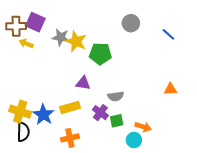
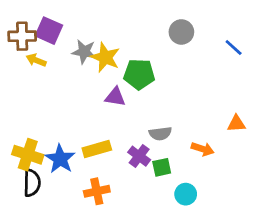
purple triangle: (83, 83) -> (115, 97), moved
orange arrow: (143, 127) -> (203, 149), moved

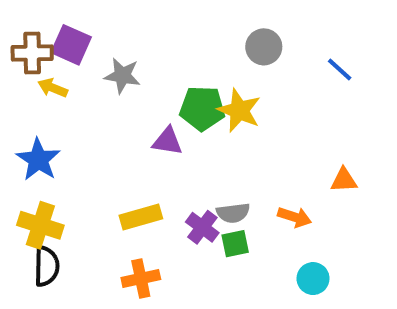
yellow star: (105, 57) -> (239, 110), moved
gray semicircle: (160, 133) -> (233, 213), moved
blue star: (60, 159) -> (38, 160), moved
cyan circle: (186, 194) -> (313, 279), moved

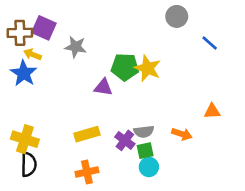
gray circle: (264, 47) -> (177, 16), moved
blue star: (38, 160) -> (24, 73), moved
cyan circle: (313, 279) -> (149, 167), moved

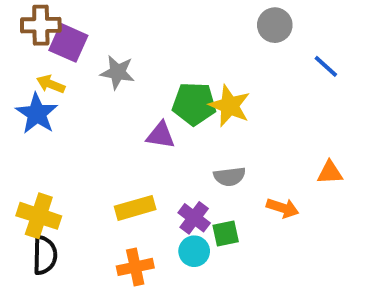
brown cross: (20, 33) -> (41, 25), moved
gray semicircle: (144, 132) -> (230, 177), moved
cyan circle: (149, 167) -> (194, 251), moved

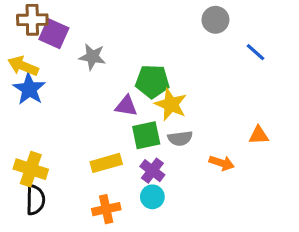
yellow arrow: (51, 84) -> (23, 66), moved, size x1.4
yellow star: (230, 106) -> (171, 104), moved
green square: (226, 234) -> (146, 135), moved, size x1.4

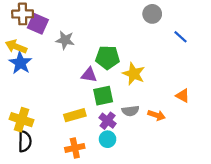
yellow star: (171, 104) -> (134, 74), moved
orange triangle: (259, 135) -> (183, 96), turned 32
gray semicircle: (180, 138) -> (130, 111), moved

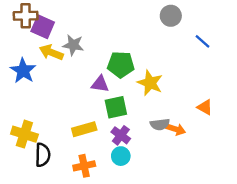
yellow arrow: (16, 47) -> (51, 52), moved
gray semicircle: (130, 111) -> (160, 124), moved
black semicircle: (25, 141) -> (43, 155), moved

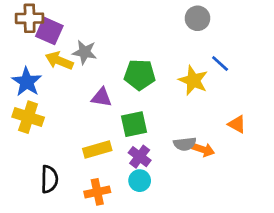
blue line: (203, 41) -> (220, 63), moved
yellow star: (150, 83) -> (193, 80), moved
purple triangle: (100, 84) -> (102, 97), moved
yellow cross: (24, 134) -> (28, 117), moved

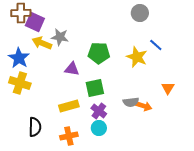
orange triangle: (237, 124) -> (168, 88), turned 32

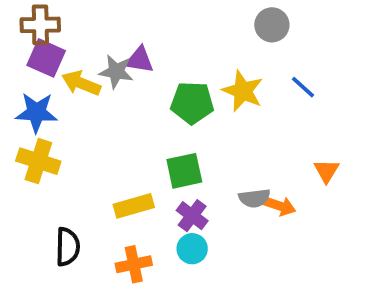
purple square: (35, 22) -> (46, 58), moved
yellow star: (137, 57) -> (243, 91), moved
blue star: (19, 58) -> (36, 112), turned -30
purple triangle: (72, 69) -> (140, 60), moved

